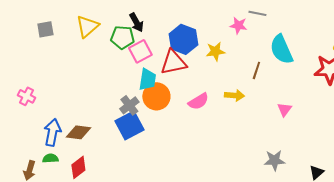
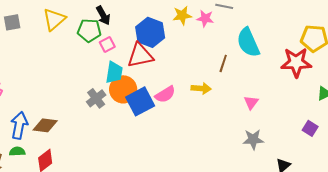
pink square: (140, 51) -> (107, 44), size x0.7
yellow star: (215, 51) -> (182, 15), moved
blue square: (129, 125) -> (140, 101), moved
gray star: (274, 160) -> (253, 139), moved

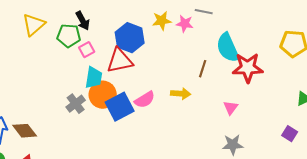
red star: (296, 62) -> (248, 68), moved
brown diamond: (45, 125) -> (25, 131), turned 45

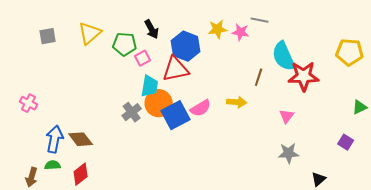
black arrow: (83, 21) -> (152, 29), moved

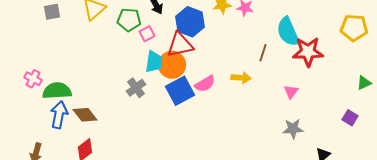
orange circle: (159, 103) -> (172, 65), moved
green semicircle: (53, 165) -> (57, 91), moved, size x1.8

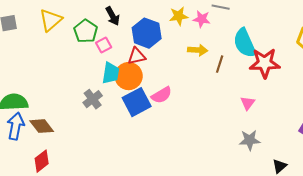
green pentagon: (129, 20) -> (86, 31), turned 30
red triangle: (180, 45) -> (137, 56), size x0.7
yellow arrow: (241, 78) -> (198, 50), moved

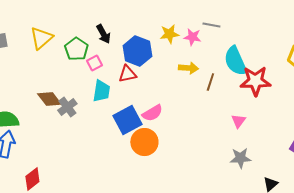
orange circle: (129, 76) -> (144, 142), moved
gray cross: (93, 99) -> (67, 107), moved
brown diamond: (42, 126) -> (49, 99), moved

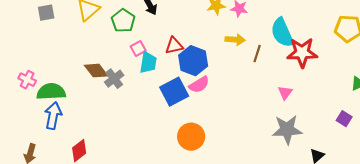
blue hexagon: (137, 51) -> (193, 61), moved
pink square: (94, 63) -> (138, 49), moved
orange circle: (144, 142) -> (191, 137), moved
gray star: (240, 158) -> (287, 130), size x1.4

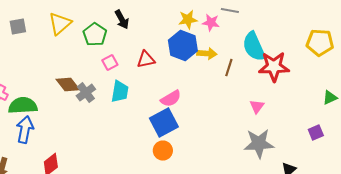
blue hexagon: (193, 61) -> (183, 46), moved
cyan trapezoid: (148, 63) -> (120, 92), moved
blue square: (174, 92) -> (164, 123), moved
purple square: (344, 119) -> (316, 133), turned 35
orange circle: (191, 137) -> (163, 151), size x0.7

